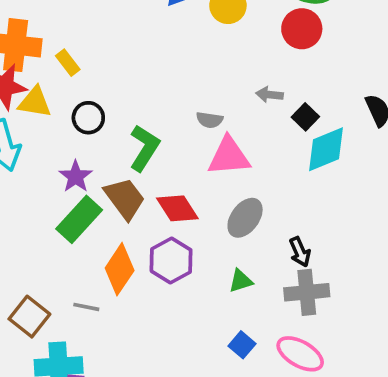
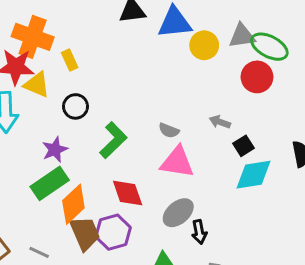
brown trapezoid: (125, 198) -> (85, 233), moved
black arrow: (300, 252) -> (199, 232), moved
orange diamond: (120, 269) -> (73, 204), moved

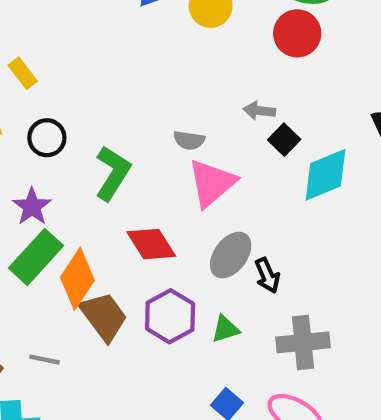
black square: (244, 146) -> (284, 140), moved
pink triangle: (177, 162) -> (212, 183), turned -36
purple hexagon: (113, 232) -> (170, 316), moved

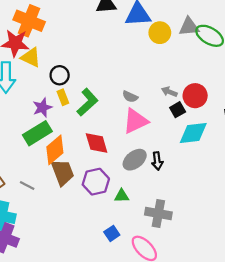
red circle: (297, 33) -> (195, 96), moved
yellow rectangle: (23, 73) -> (63, 97), moved
black arrow: (267, 275) -> (157, 161), moved

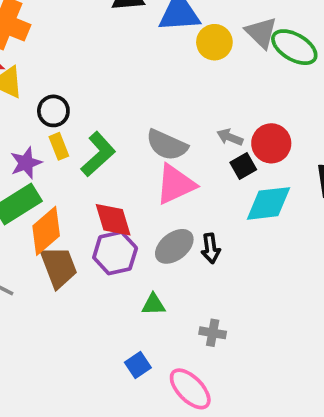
gray triangle: (189, 27) -> (261, 33), turned 50
gray semicircle: (130, 97) -> (167, 145), size x1.6
purple hexagon: (96, 182) -> (115, 253), moved
gray cross: (158, 213) -> (213, 333), size x0.6

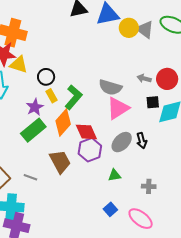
gray triangle: (261, 33) -> (145, 29), moved
black square: (243, 166) -> (153, 102), moved, turned 32
orange diamond: (46, 231) -> (63, 122), moved

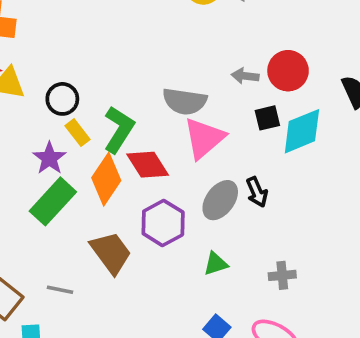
red diamond: (86, 132) -> (148, 165), moved

